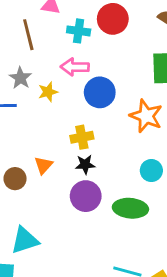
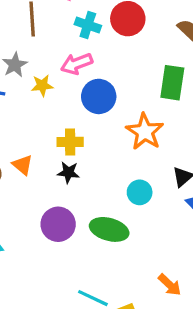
pink arrow: (75, 67) -> (77, 64), turned -32
orange triangle: (44, 165) -> (23, 165), turned -42
purple circle: (86, 196) -> (58, 224), moved

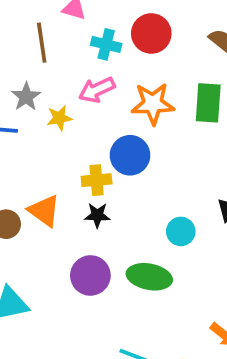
blue circle: (99, 96) -> (130, 155), moved
orange star: (145, 132) -> (153, 104), moved, turned -30
orange triangle: (23, 165) -> (44, 211), size x1.4

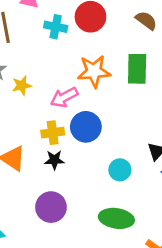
pink arrow: (97, 90) -> (64, 97), moved
blue circle: (130, 155) -> (86, 127), moved
green ellipse: (149, 277) -> (116, 218), moved

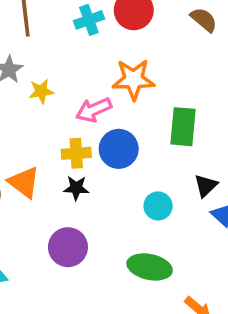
cyan cross: (56, 27) -> (89, 20), turned -35
green rectangle: (137, 69) -> (183, 127), moved

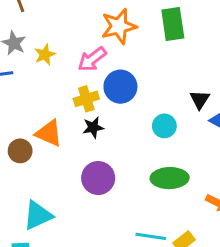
green rectangle: (183, 127) -> (173, 24), moved

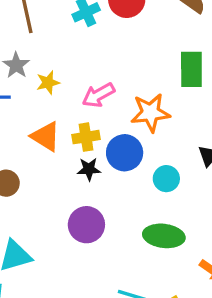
orange star: (119, 26) -> (150, 113), moved
blue circle: (120, 87) -> (125, 153), moved
orange triangle: (49, 133) -> (46, 136), moved

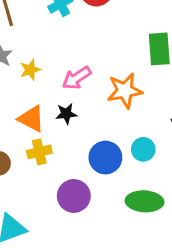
yellow cross: (86, 137) -> (39, 152), moved
blue circle: (125, 153) -> (105, 158), moved
black star: (89, 169) -> (66, 114), moved

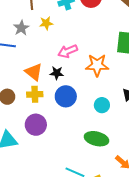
yellow star: (30, 70) -> (46, 23), moved
blue circle: (105, 158) -> (66, 96), moved
purple circle: (74, 196) -> (36, 125), moved

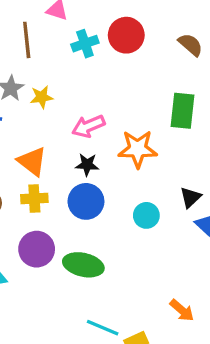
yellow star: (46, 23) -> (42, 97), moved
black star: (57, 73) -> (87, 165), moved
green ellipse: (96, 139) -> (83, 265), moved

